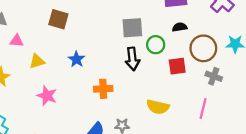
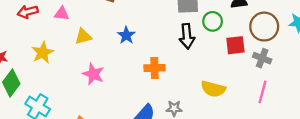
gray cross: (214, 76) -> (262, 58), moved

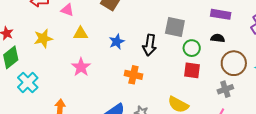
black arrow: (187, 36) -> (150, 45), moved
red square: (235, 45) -> (192, 70), moved
gray cross: (262, 58) -> (225, 89), turned 35

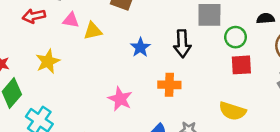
yellow triangle: (81, 34) -> (93, 31), moved
pink star: (81, 67) -> (120, 99), moved

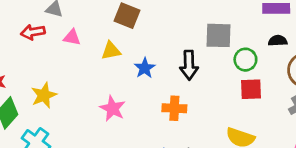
yellow triangle: (93, 31) -> (111, 51), moved
yellow star: (48, 61) -> (44, 95), moved
pink star: (120, 99) -> (113, 108), moved

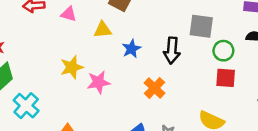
yellow star: (44, 95) -> (72, 67), moved
pink star: (113, 108) -> (99, 82), turned 30
orange cross: (174, 108) -> (154, 88), turned 35

